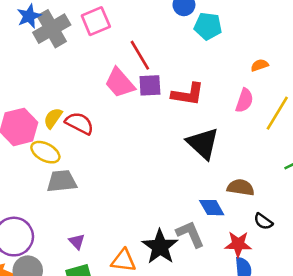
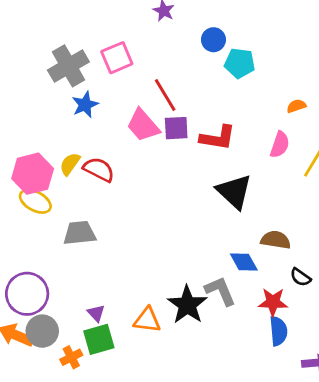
blue star: (29, 16) -> (85, 105), moved
yellow ellipse: (45, 152) -> (35, 201), moved
purple triangle: (77, 242) -> (96, 313), moved

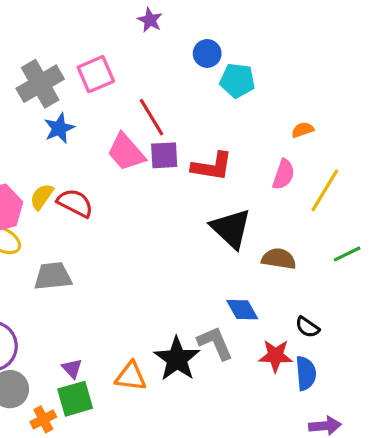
brown semicircle: (276, 240) -> (279, 259), moved
blue semicircle: (278, 331) -> (306, 373), moved

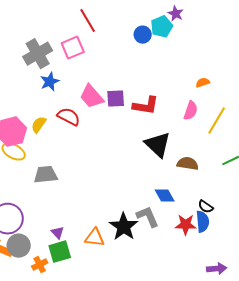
purple star: (150, 20) -> (176, 14), moved
cyan pentagon: (237, 81) -> (162, 27), moved, turned -30
red line: (151, 117) -> (88, 21), moved
red semicircle: (75, 203) -> (69, 117), moved
blue semicircle: (306, 373) -> (203, 222), moved

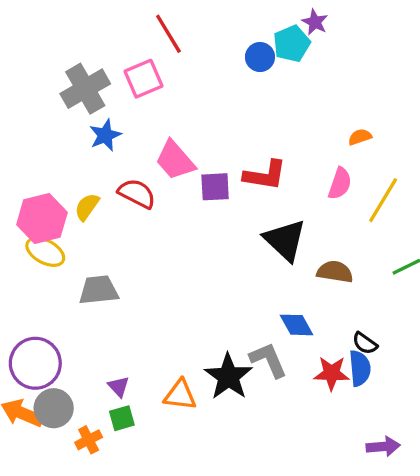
purple square: (116, 99) -> (215, 187), moved
green square: (60, 252) -> (122, 418), size x0.7

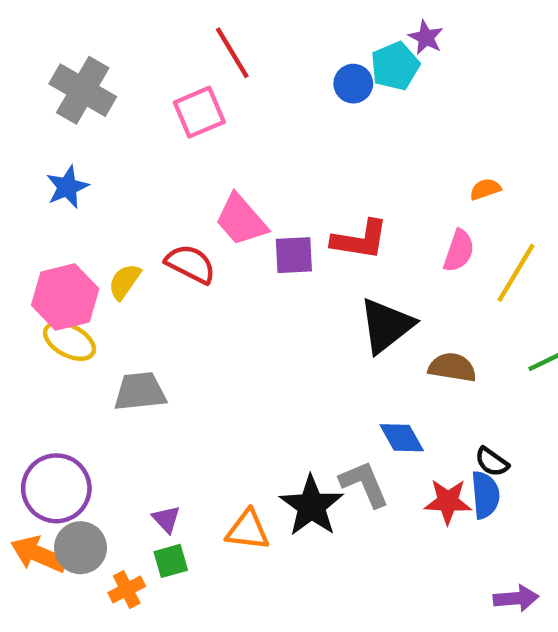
gray cross: (85, 89) -> (83, 90), moved, turned -30
blue star: (105, 135) -> (67, 187), moved
black triangle: (285, 240) -> (386, 326), turned 39

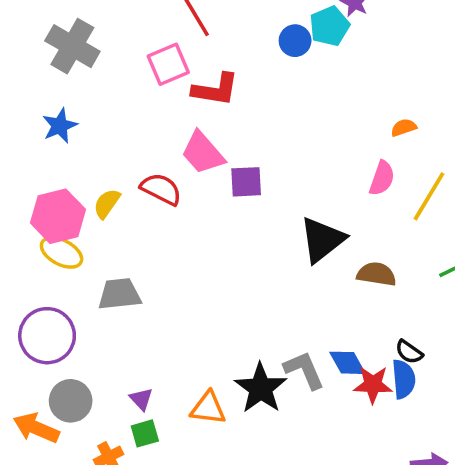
red L-shape: (360, 240) -> (215, 90), moved
blue diamond: (402, 438) -> (348, 363), moved
purple circle: (56, 488) -> (47, 336), moved
gray circle: (81, 548) -> (71, 401), moved

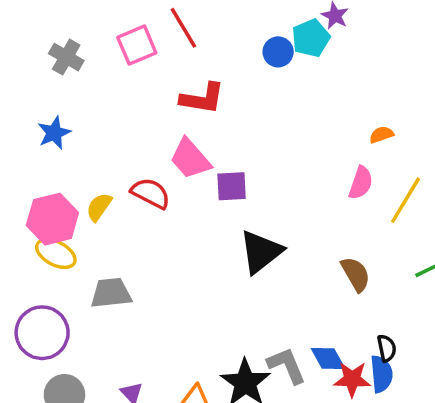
gray cross: (72, 46) -> (66, 57), size x0.7
pink square: (168, 64) -> (137, 45), moved
black triangle: (322, 240) -> (261, 252), moved
brown semicircle: (376, 274) -> (356, 274), turned 51
black semicircle: (409, 352) -> (387, 348), turned -136

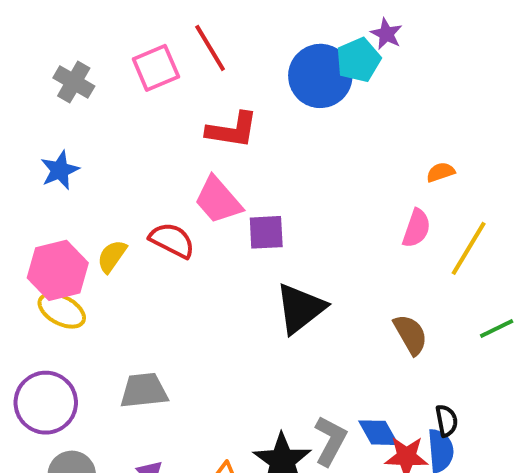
blue circle: (278, 52) -> (320, 76), size x1.8
gray trapezoid: (111, 293) -> (144, 391), moved
gray L-shape: (287, 365) -> (330, 441), turned 51

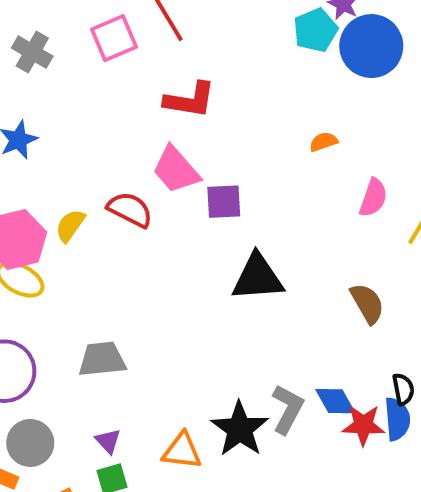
blue circle: (320, 76) -> (371, 46), moved
orange semicircle: (441, 172) -> (323, 142), moved
black triangle: (300, 308) -> (258, 277), turned 34

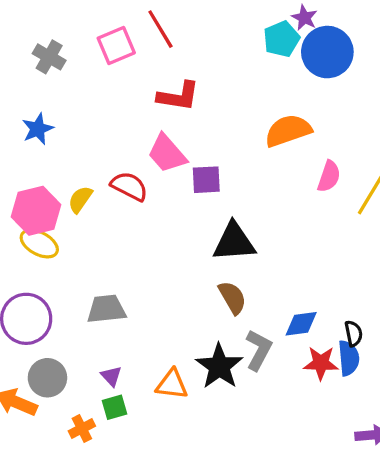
orange semicircle: (323, 142) -> (288, 131), size x2.0
brown semicircle: (367, 303) -> (232, 298), moved
blue diamond: (335, 401) -> (301, 324), moved, turned -68

